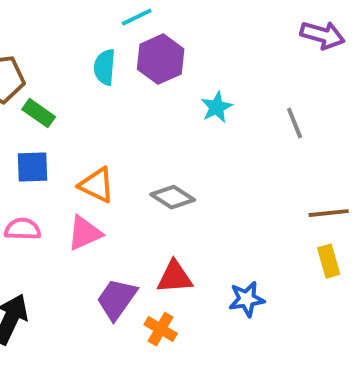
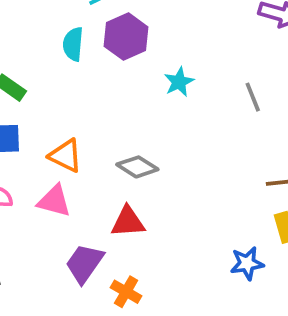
pink triangle: (85, 233) -> (54, 201), turned 39
red triangle: (175, 277) -> (128, 222), moved
blue star: (247, 299) -> (247, 263), moved

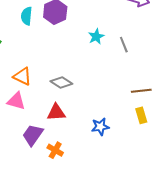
cyan star: (179, 82) -> (96, 37), moved
blue star: (247, 263) -> (100, 127), moved

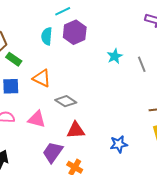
orange triangle: (22, 76) -> (42, 78), moved
gray diamond: (61, 83) -> (66, 101), moved

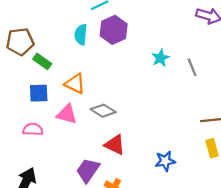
pink triangle: (37, 119) -> (67, 114), moved
red triangle: (76, 130) -> (115, 145), turned 30

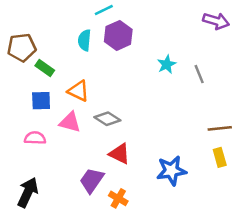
blue star: (165, 161) -> (171, 171), size x1.4

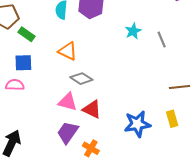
orange triangle: (78, 91) -> (68, 51), moved
pink triangle: (70, 122) -> (68, 102), moved
pink semicircle: (35, 138) -> (15, 85), moved
yellow rectangle: (220, 157) -> (172, 119), moved

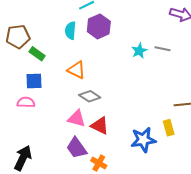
gray line: (162, 40) -> (163, 49), moved, turned -56
yellow rectangle: (172, 119) -> (169, 128), moved
purple trapezoid: (68, 132) -> (77, 148), turned -70

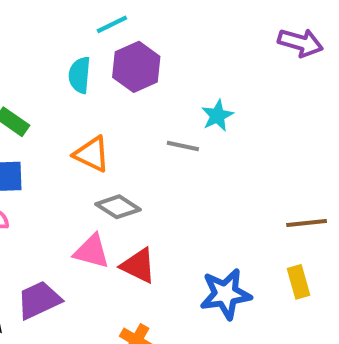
gray line: (163, 49) -> (183, 146), moved
yellow rectangle: (169, 128) -> (298, 282), moved
purple trapezoid: (77, 148) -> (39, 300), moved, turned 100

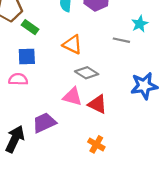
blue star: (225, 294) -> (144, 86), moved

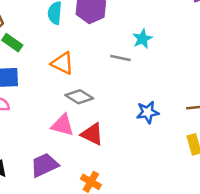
blue star: (144, 86) -> (148, 112), size x0.7
purple trapezoid: (44, 123) -> (44, 165), moved

